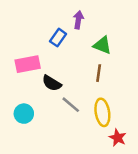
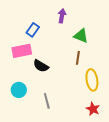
blue rectangle: (58, 38) -> (33, 30), moved
gray line: (71, 105) -> (47, 101), moved, turned 35
yellow ellipse: (102, 112) -> (92, 80), moved

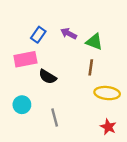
purple arrow: (62, 16) -> (69, 34), moved, turned -72
yellow ellipse: (92, 80) -> (107, 93), turned -75

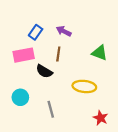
green triangle: (94, 42) -> (100, 53), moved
brown line: (91, 67) -> (58, 54), moved
yellow ellipse: (107, 93) -> (84, 86), moved

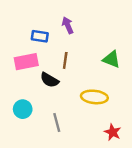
purple arrow: (64, 31) -> (68, 25), moved, turned 40
blue rectangle: (36, 32) -> (40, 36), turned 64

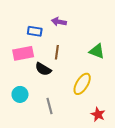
purple arrow: (68, 25) -> (59, 22), turned -56
yellow ellipse: (94, 97) -> (82, 84), turned -65

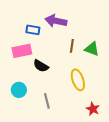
purple arrow: (59, 22) -> (56, 21), size x1.5
brown line: (57, 52) -> (72, 46), moved
yellow ellipse: (82, 84) -> (78, 80), turned -50

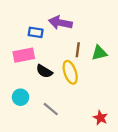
green triangle: (92, 49) -> (99, 53), turned -35
yellow ellipse: (78, 80) -> (70, 72), moved
gray line: (47, 101) -> (51, 109), turned -35

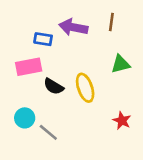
brown line: (78, 50) -> (111, 22), moved
gray line: (51, 109) -> (48, 132), moved
red star: (100, 118) -> (122, 121), moved

